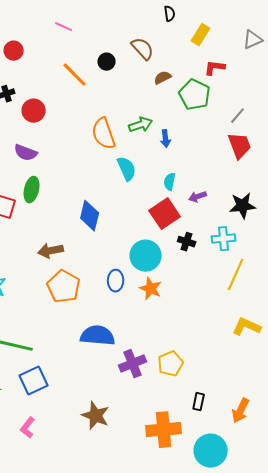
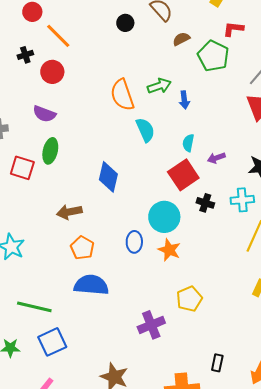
orange line: (75, 75) -> (58, 36), moved
orange pentagon: (64, 287) -> (82, 248), size x0.7
blue semicircle: (98, 336) -> (91, 285), moved
yellow pentagon: (171, 364) -> (189, 299), moved

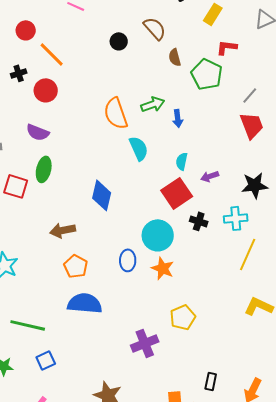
brown semicircle: (181, 39) -> (175, 57), turned -78
blue square: (52, 342) -> (46, 360), size x0.7

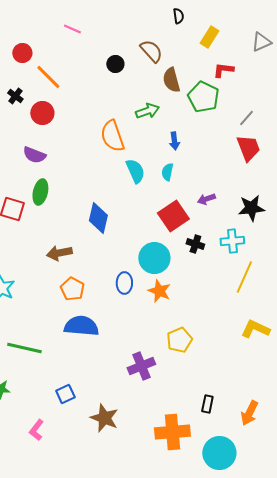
brown semicircle: (175, 57) -> (171, 80), size x1.4
black cross: (19, 73) -> (15, 96), turned -35
green arrow: (153, 104) -> (147, 111), moved
cyan semicircle: (182, 161) -> (167, 172), moved
blue square: (46, 360) -> (65, 394), moved

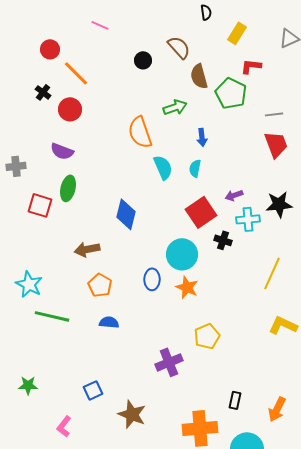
gray line: (246, 118) -> (274, 114), turned 42
cyan cross: (232, 241) -> (248, 219), moved
blue semicircle: (81, 326) -> (109, 322), size x0.6
green line: (24, 348) -> (52, 316), moved

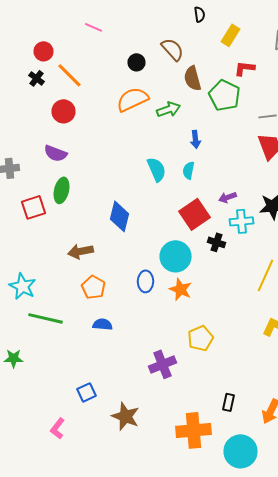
black cross: (43, 92) -> (36, 78), moved
orange semicircle: (140, 132) -> (132, 99), moved, turned 84
red square: (40, 205) -> (34, 207), turned -35
green star: (28, 385) -> (14, 358), moved

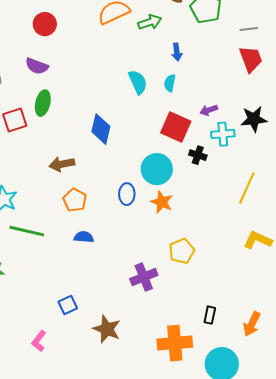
red square: (194, 214) -> (176, 127), turned -32

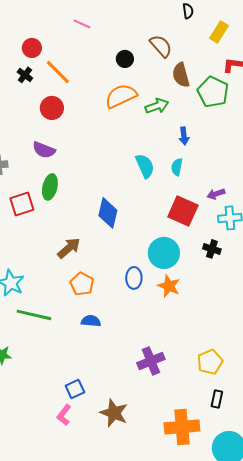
black cross: (198, 155) -> (212, 249), moved
brown arrow: (62, 164) -> (69, 248), turned 150
yellow pentagon: (182, 251) -> (210, 362), moved
pink L-shape: (39, 341) -> (64, 415), moved

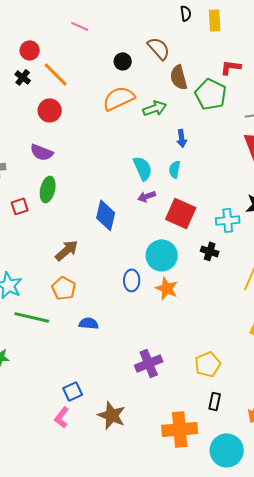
yellow rectangle: (219, 32) -> (215, 20), moved, turned -35
purple arrow: (216, 194) -> (147, 196), moved
red square: (22, 204) -> (20, 206), size x0.7
orange pentagon: (82, 284) -> (64, 288), moved

